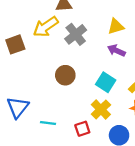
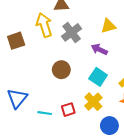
yellow arrow: (46, 27) -> (44, 25), turned 105
purple arrow: (116, 51) -> (99, 49), moved
red square: (82, 129) -> (68, 110), moved

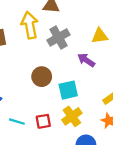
cyan square: (98, 77) -> (68, 90), moved, turned 36

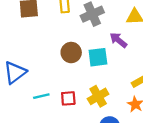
cyan square: (68, 90) -> (98, 57), moved
cyan line: (17, 122) -> (41, 96), turned -35

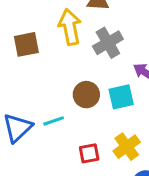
cyan line: (41, 96) -> (54, 121), moved

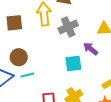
brown circle: (86, 95) -> (19, 57), moved

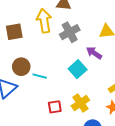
cyan square: (73, 63) -> (78, 69), turned -30
cyan line: (27, 75) -> (40, 76), moved, turned 32

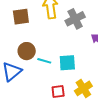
cyan square: (78, 69) -> (67, 63), moved, turned 36

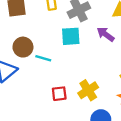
cyan square: (67, 63) -> (71, 36), moved

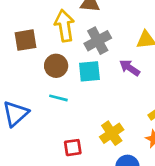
brown circle: (23, 47) -> (56, 66), moved
red square: (59, 94) -> (73, 148), moved

